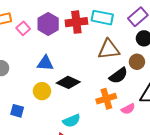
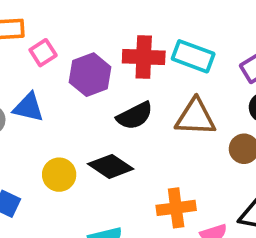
purple hexagon: (48, 24) -> (90, 75), moved
blue triangle: (45, 63) -> (28, 107), moved
black semicircle: (118, 76) -> (135, 116), moved

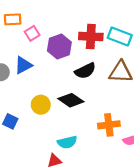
blue triangle: (28, 107) -> (23, 65), turned -42

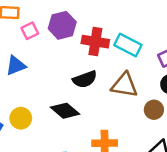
purple hexagon: (59, 47) -> (62, 25), moved
yellow circle: (41, 105) -> (21, 118), moved

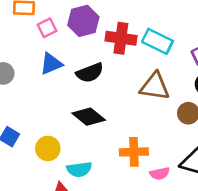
blue triangle: (16, 65) -> (51, 64), moved
black semicircle: (85, 79) -> (90, 73), moved
yellow circle: (21, 118) -> (48, 148), moved

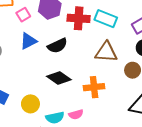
orange cross: (134, 152) -> (94, 87), moved
pink semicircle: (160, 174) -> (76, 114), moved

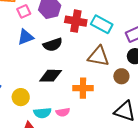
black diamond: (59, 78) -> (51, 76), turned -40

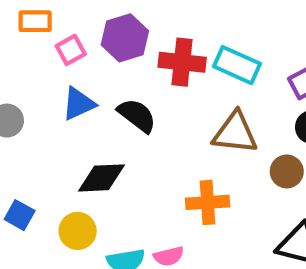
black semicircle: (53, 45) -> (137, 115), turned -120
black diamond: (51, 76) -> (102, 178), moved

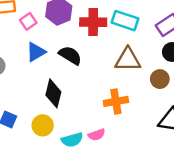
black diamond: (102, 178) -> (53, 93), turned -68

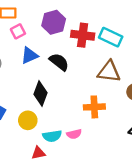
pink square: (28, 21) -> (18, 31), moved

